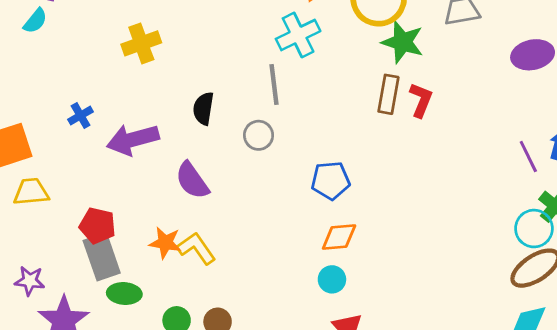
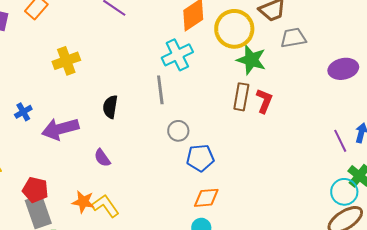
gray circle: (259, 135) -> (178, 131), moved
purple semicircle: (192, 180) -> (102, 158), size x0.7

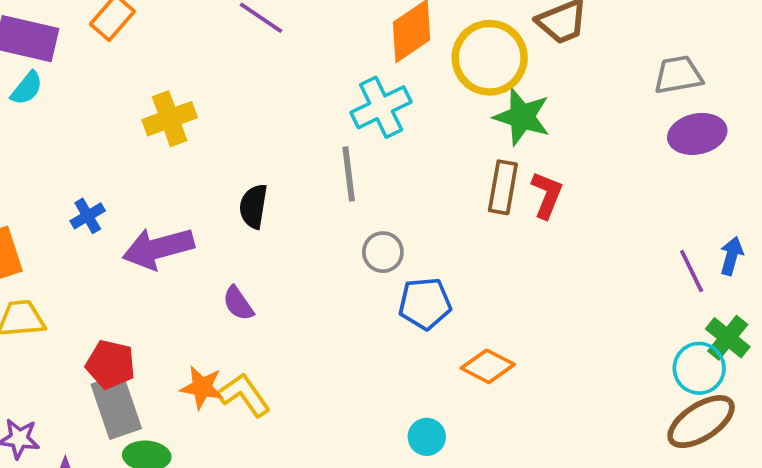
gray trapezoid: (293, 38) -> (678, 75), moved
orange diamond: (206, 198) -> (488, 366), moved, turned 32

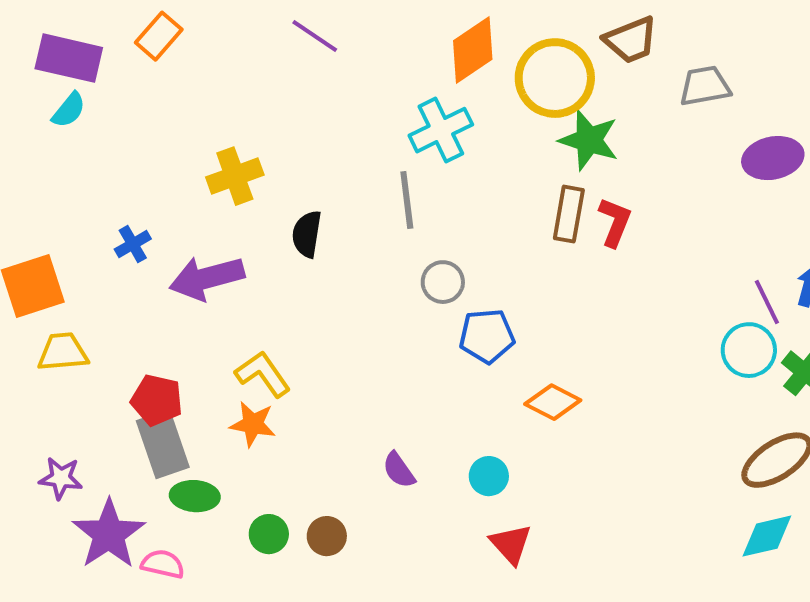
gray trapezoid: (678, 75) -> (705, 86), moved
yellow cross: (170, 119) -> (235, 176), moved
purple semicircle: (238, 303) -> (399, 470), moved
cyan circle: (699, 368) -> (749, 350), moved
yellow L-shape: (244, 395) -> (263, 374), moved

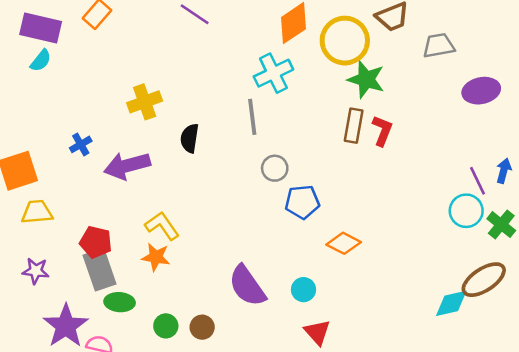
purple semicircle: (399, 470) -> (247, 286), size x1.8
purple star: (61, 478) -> (36, 271), moved
cyan diamond: (767, 536) -> (451, 303), moved

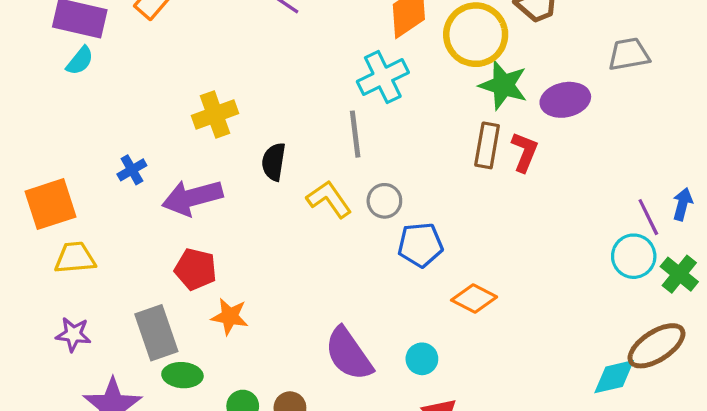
gray trapezoid: (439, 46) -> (629, 54), moved
purple ellipse: (481, 91) -> (565, 100), moved
yellow L-shape: (162, 226) -> (329, 199), moved
red pentagon: (96, 242) -> (195, 269), moved

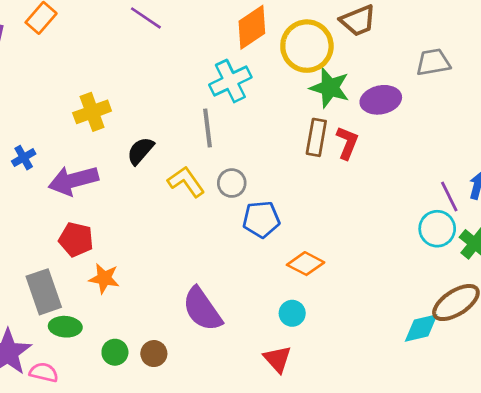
black semicircle: (274, 162) -> (140, 151), turned 32
cyan circle: (422, 359) -> (292, 313), moved

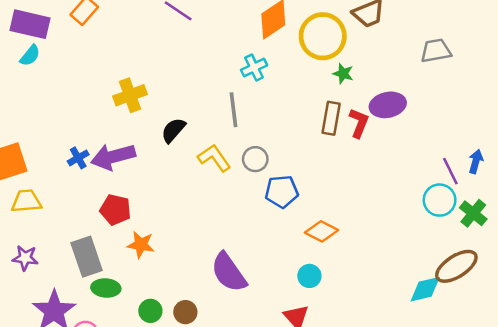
cyan cross: (230, 81) -> (254, 68), size x0.7
green star: (330, 88) -> (343, 74), size x0.6
purple ellipse: (381, 100) -> (388, 105), moved
blue cross: (24, 158) -> (78, 158), moved

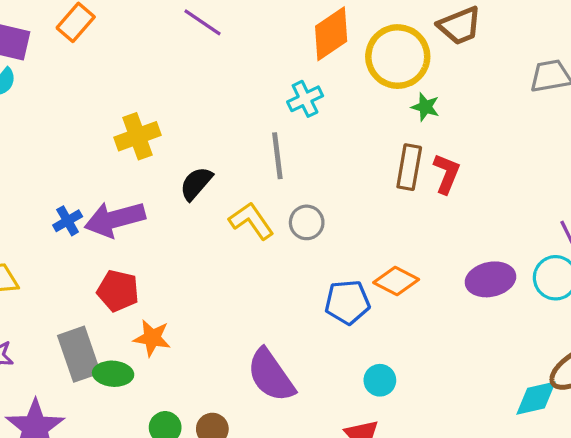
purple ellipse: (388, 105) -> (490, 279), moved
blue pentagon: (282, 192) -> (347, 302), moved
orange diamond: (321, 231) -> (396, 281), moved
green ellipse: (106, 288) -> (113, 374), moved

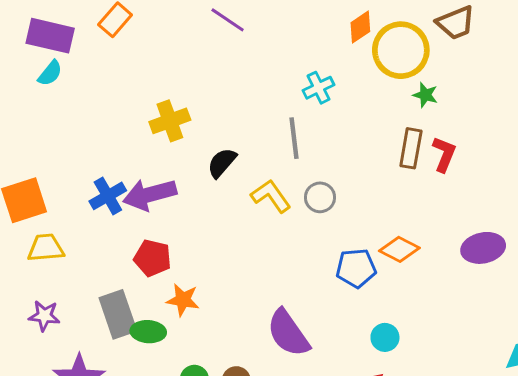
orange diamond: (331, 34) -> (360, 27), moved, size x0.7
blue cross: (68, 221) -> (108, 196), size x1.4

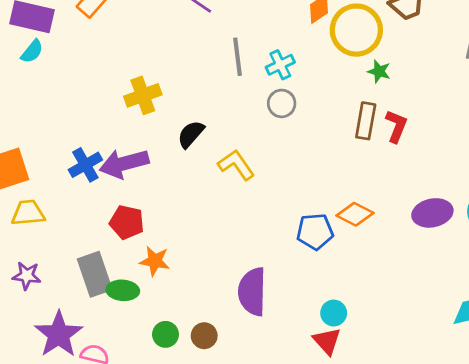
gray line: (294, 138) -> (238, 57), moved
gray circle: (320, 197) -> (282, 103), moved
purple semicircle: (288, 333) -> (252, 292), turned 36
cyan circle: (385, 337) -> (334, 313), moved

